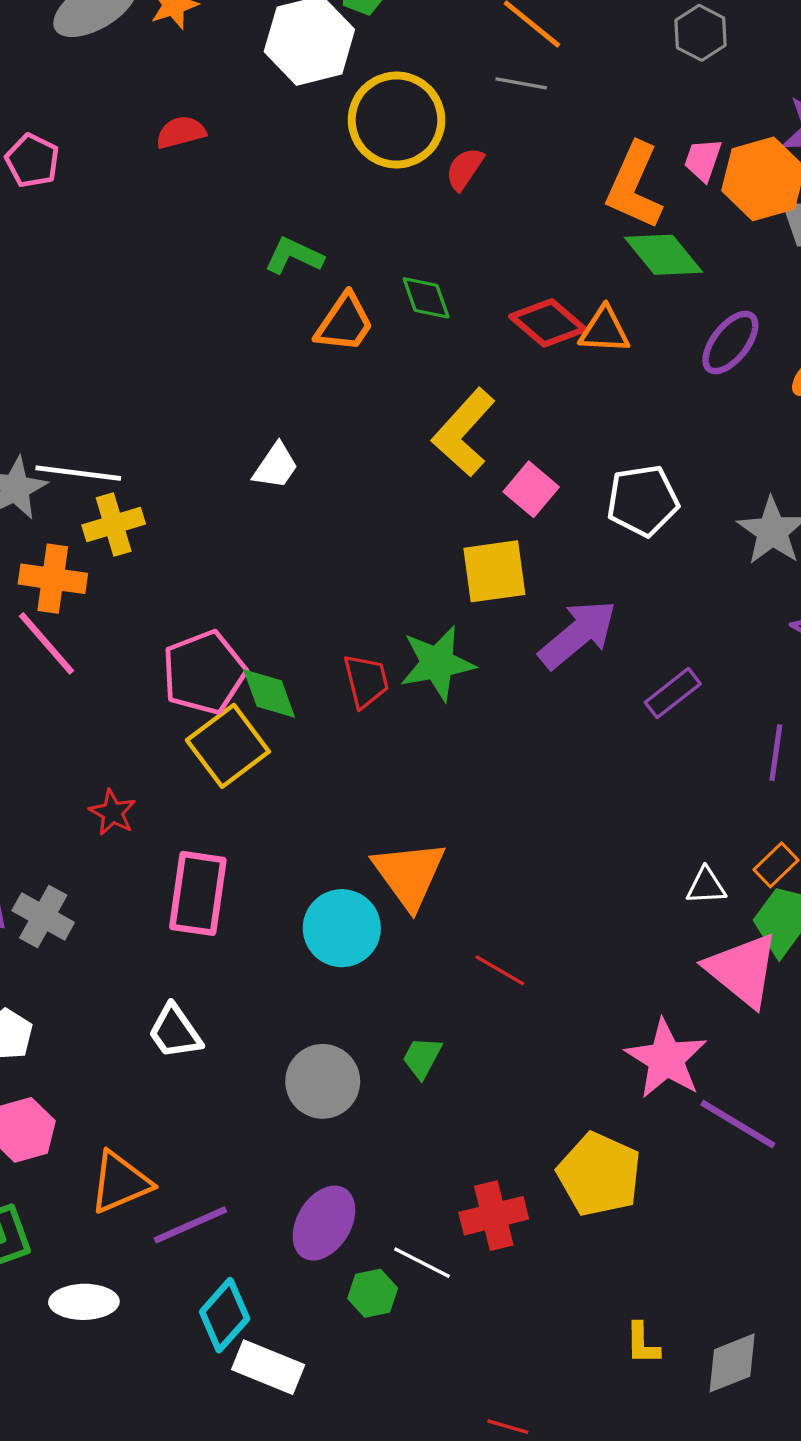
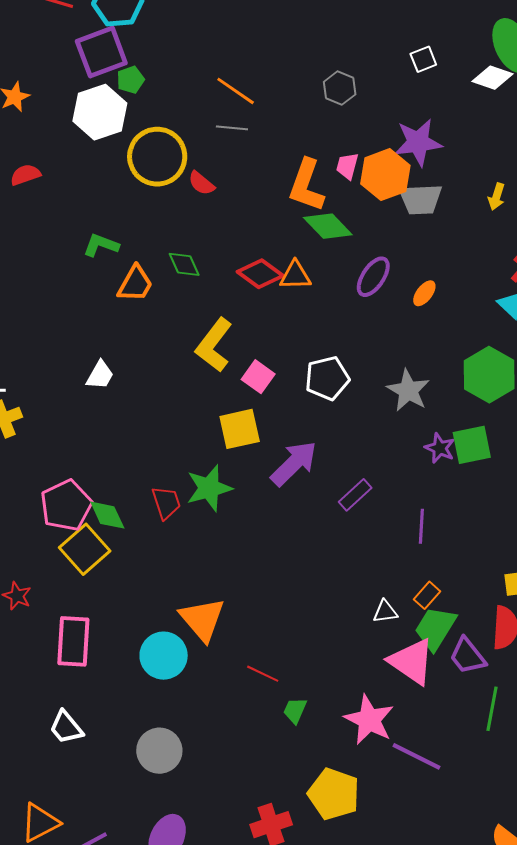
red semicircle: (465, 169) -> (201, 183), turned -80
green trapezoid: (422, 1058) -> (295, 710), moved

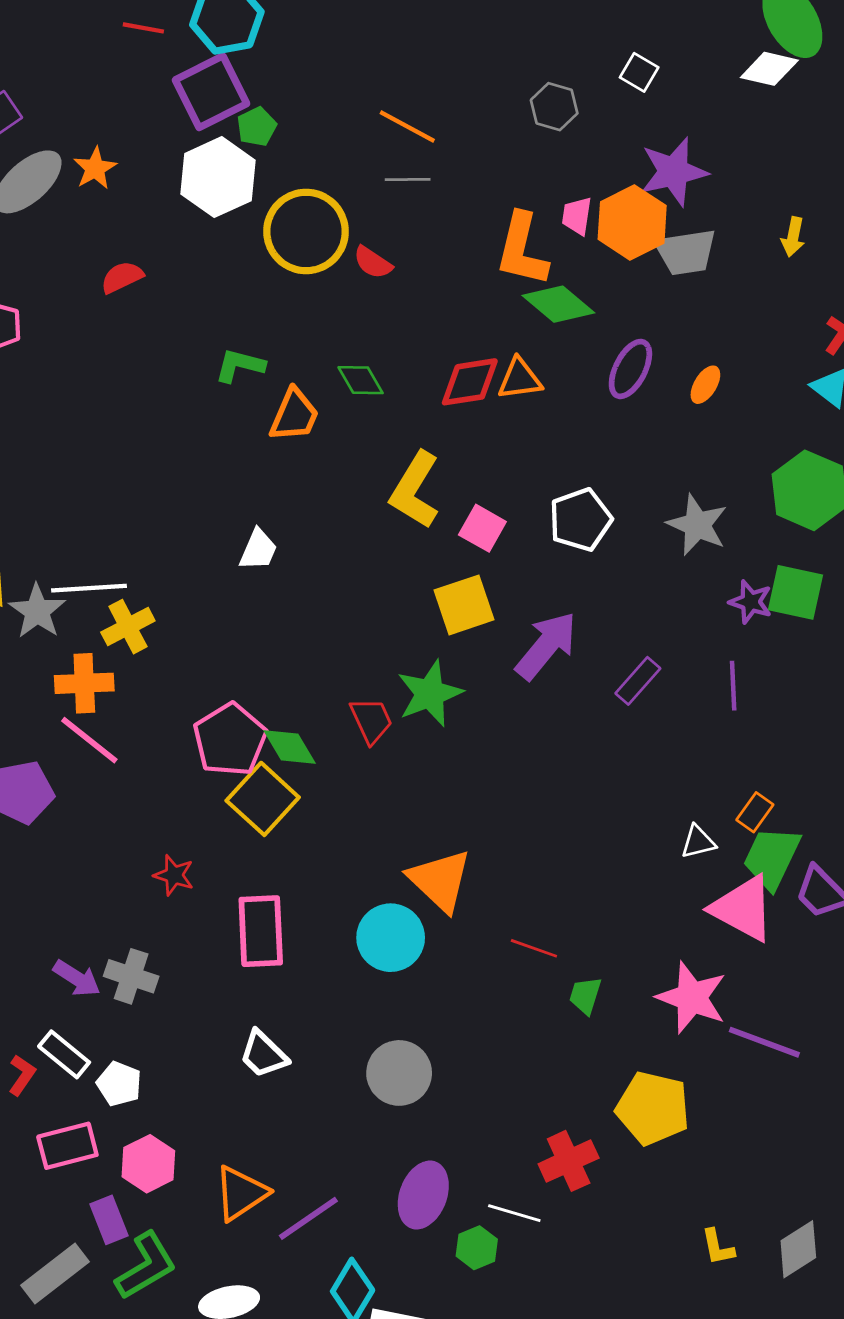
white square: (423, 59) -> (639, 72), moved, turned -32
red diamond: (260, 274) -> (470, 382), turned -39
green square: (472, 445) -> (795, 592), turned 30
purple line: (421, 526) -> (733, 686), moved

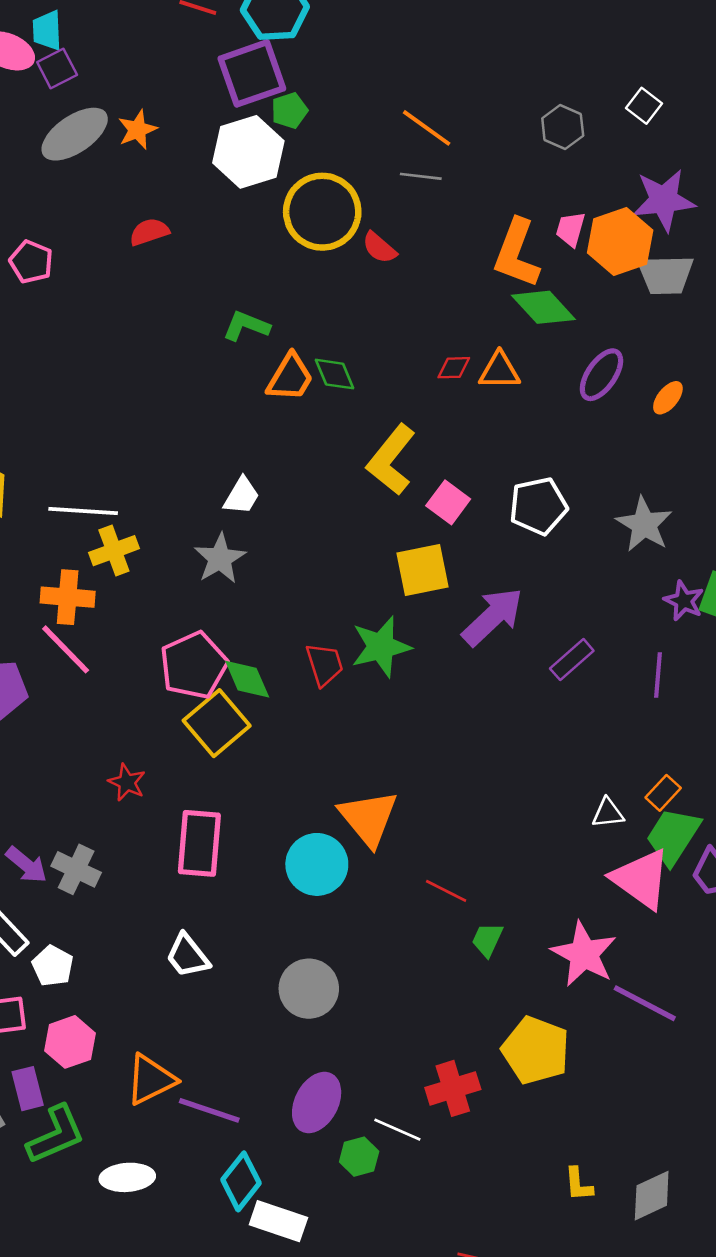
green diamond: (361, 380) -> (335, 374), moved
red diamond: (470, 382) -> (454, 368), size x0.6
gray star: (37, 611) -> (220, 558), moved
purple line: (308, 1218) -> (209, 1110), turned 46

